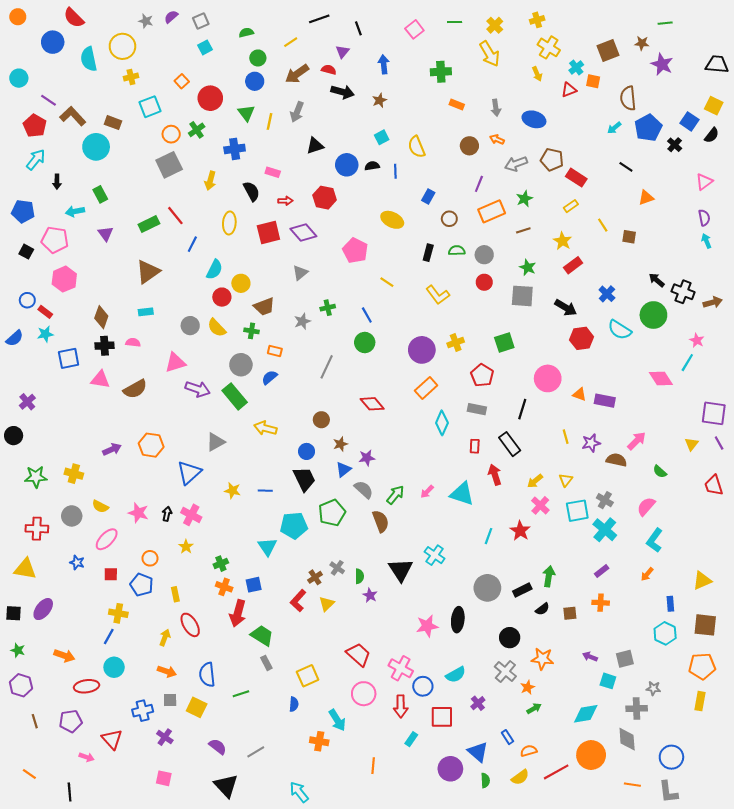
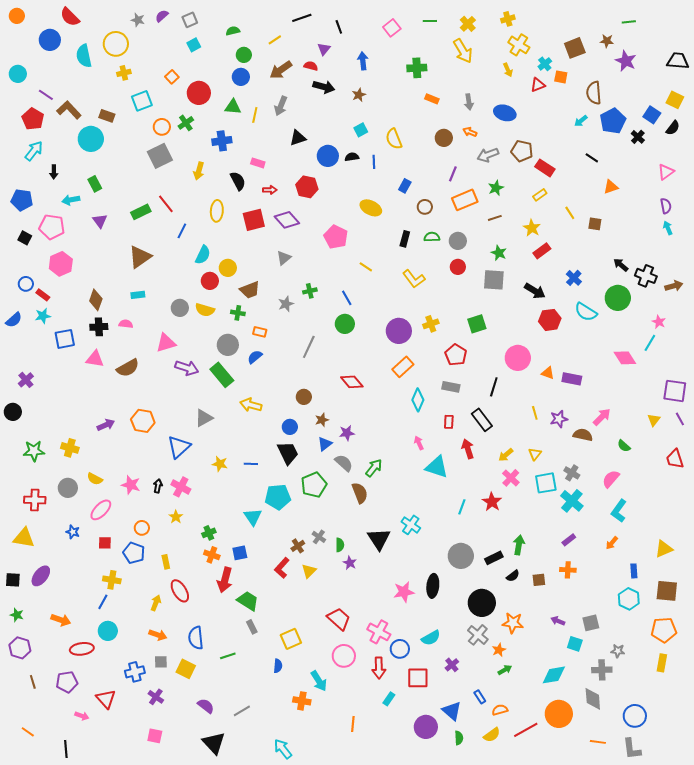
green triangle: (246, 113) -> (233, 107), turned -48
yellow semicircle: (217, 328) -> (205, 310), turned -30
pink arrow: (427, 492) -> (419, 443), moved, turned 112
black circle: (510, 638) -> (482, 603), size x1.4

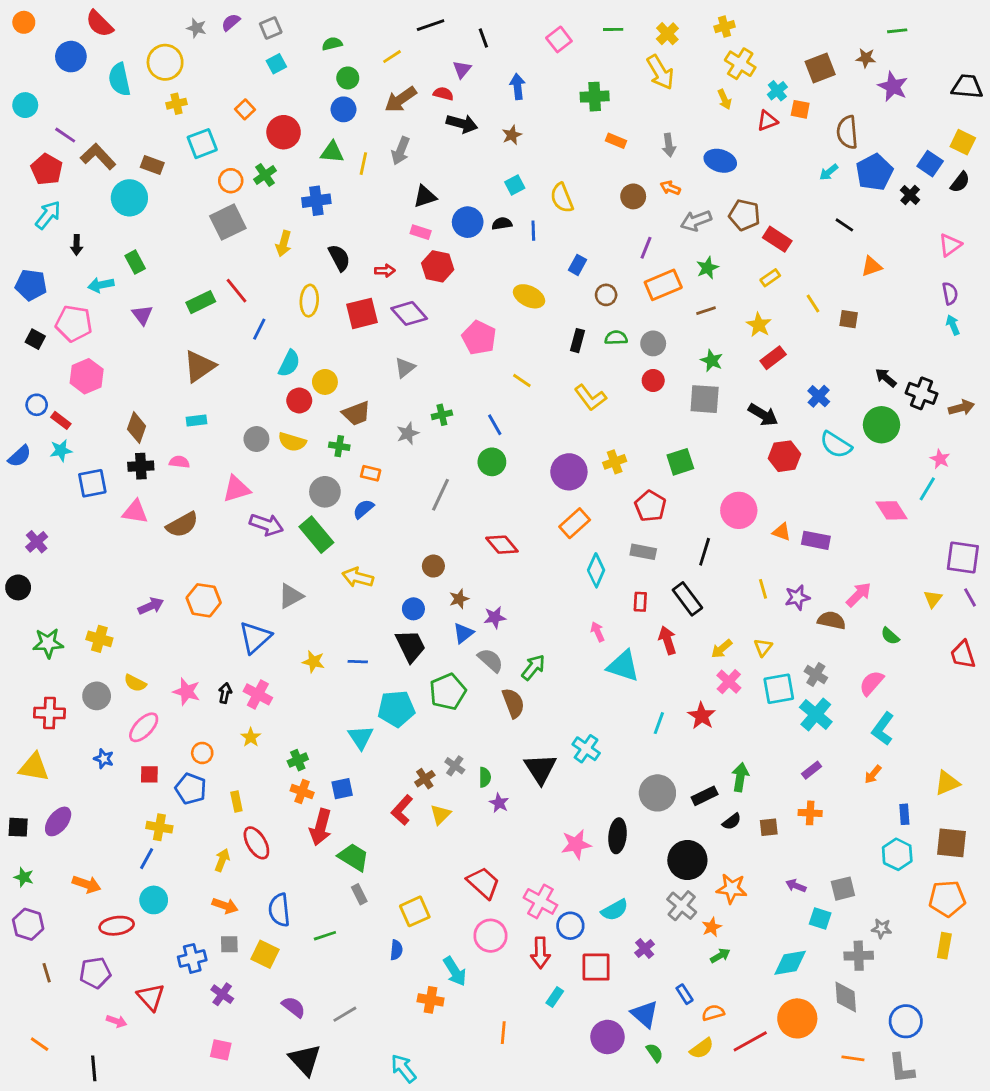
pink rectangle: (258, 163) -> (421, 232), moved
green semicircle: (459, 738) -> (655, 1053), turned -32

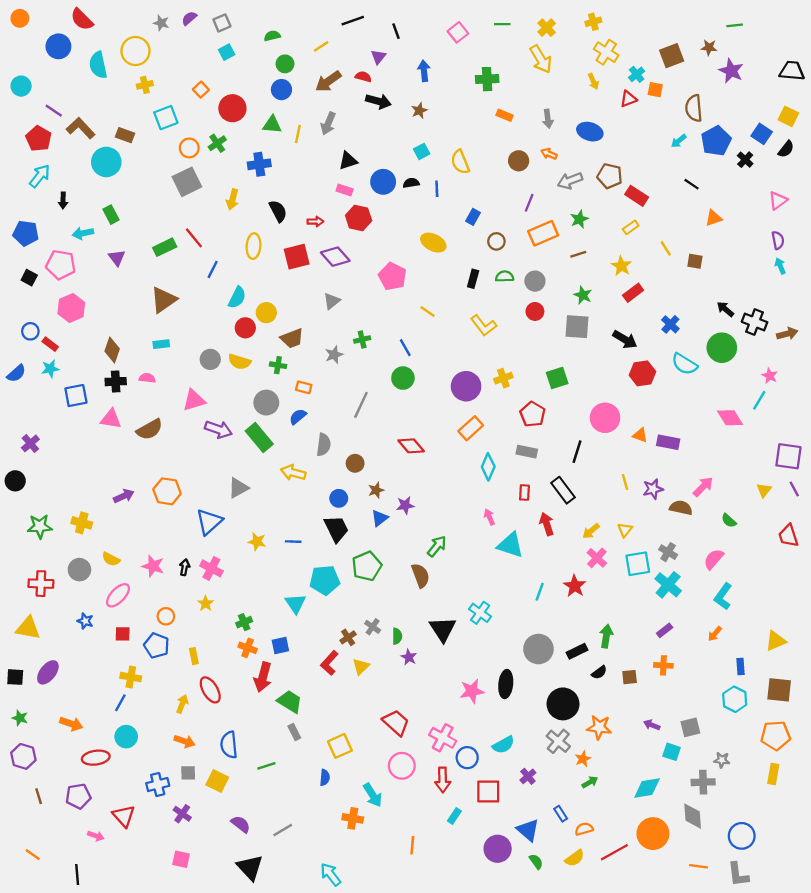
gray semicircle: (490, 660) -> (324, 445), moved, turned 55

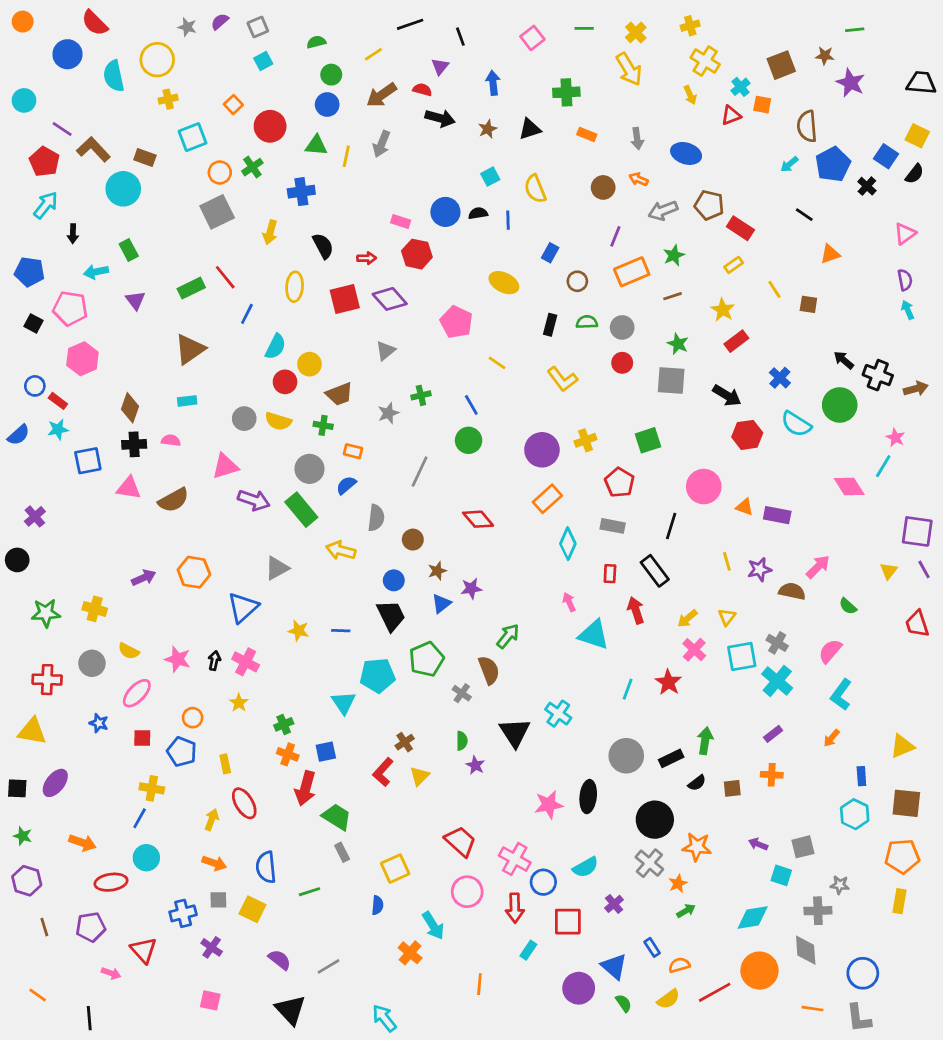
black triangle: (348, 161) -> (530, 129), moved
gray cross: (373, 627) -> (462, 693), moved
orange cross: (353, 818) -> (410, 953), turned 30

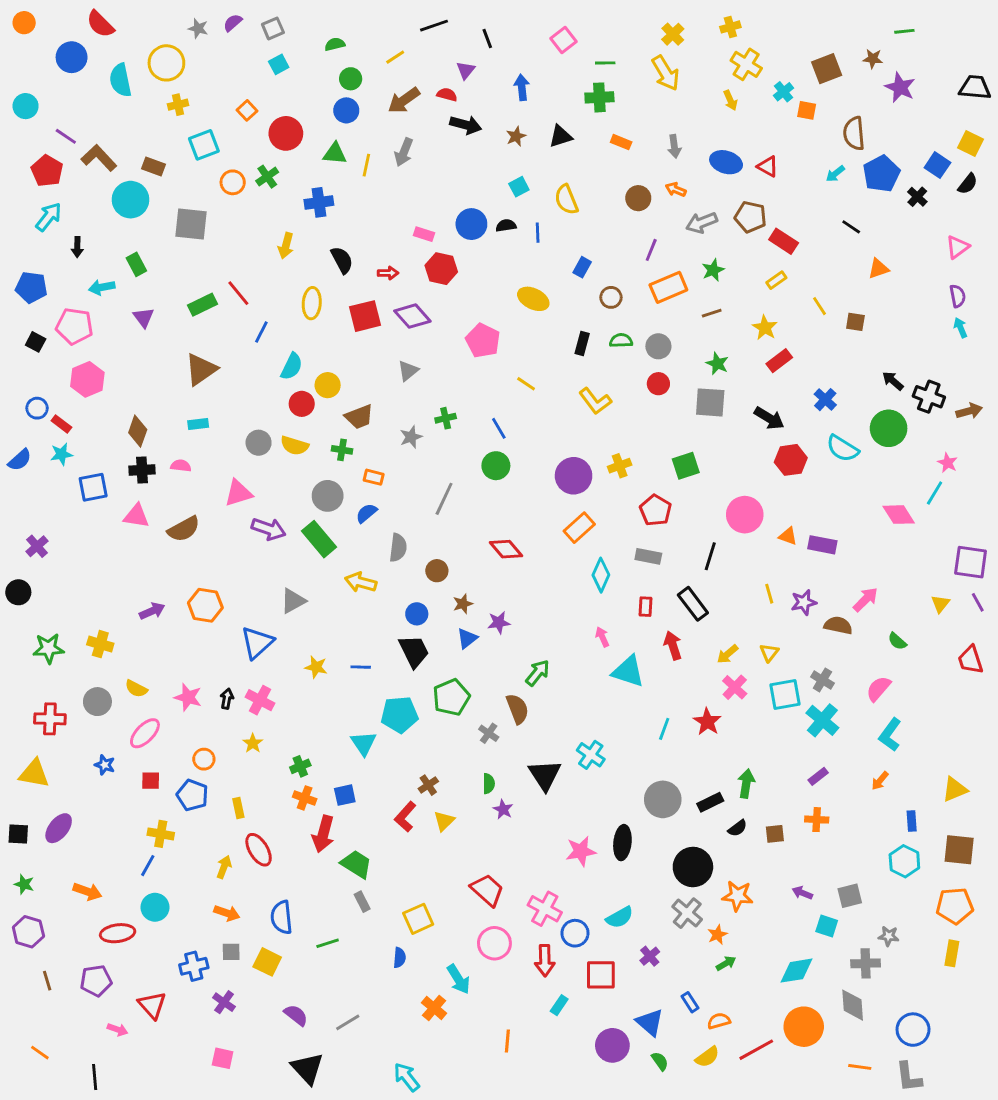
green line: (584, 28) -> (605, 63), moved
red triangle: (731, 115) -> (768, 167), moved, turned 50
gray square: (217, 212) -> (191, 224), moved, turned 32

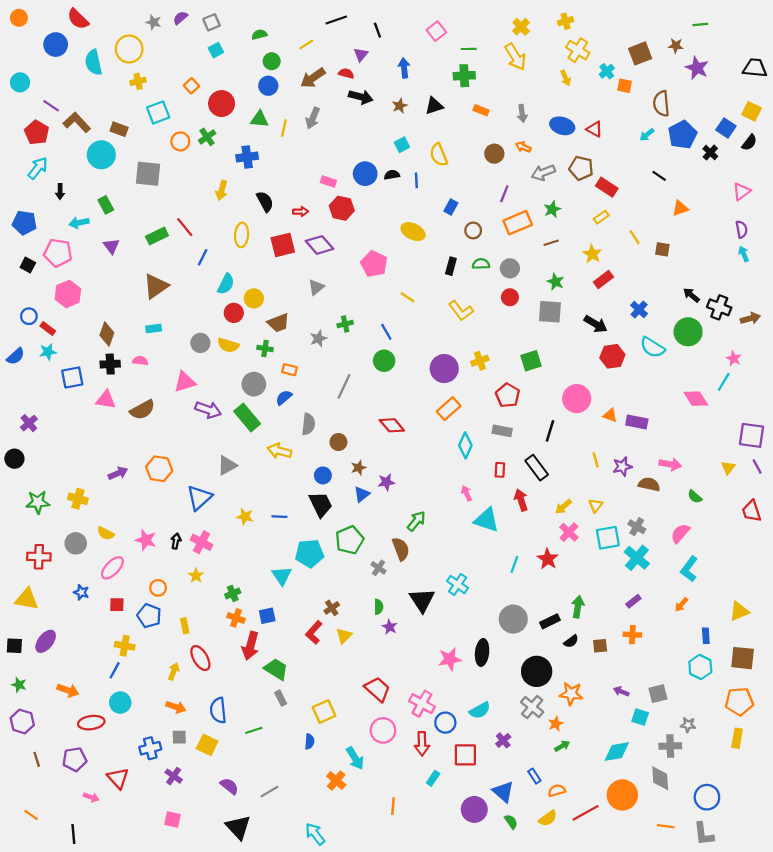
pink arrow: (866, 599) -> (670, 464), turned 55

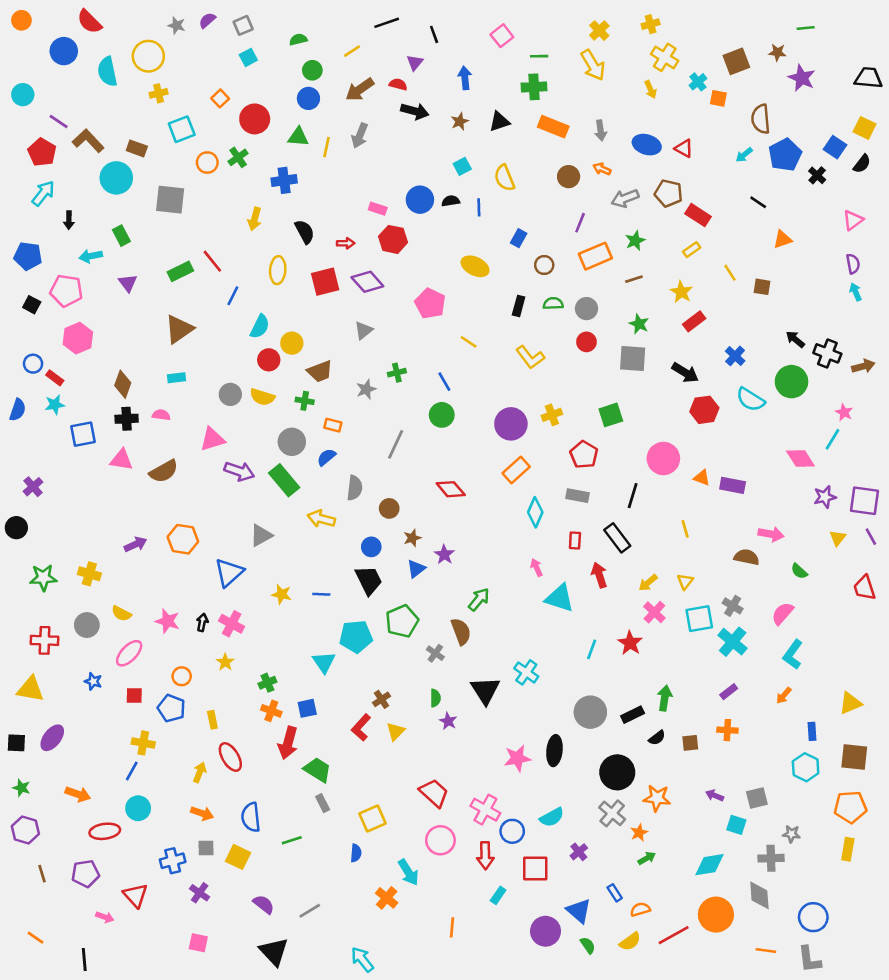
orange rectangle: (481, 110) -> (553, 127), size x1.6
blue semicircle: (16, 356) -> (18, 410), turned -30
purple star: (622, 467) -> (825, 497), moved
purple star: (386, 482) -> (444, 555), turned -30

